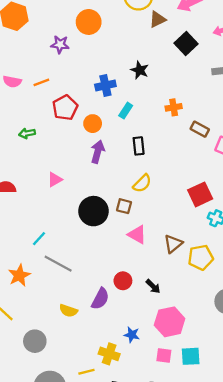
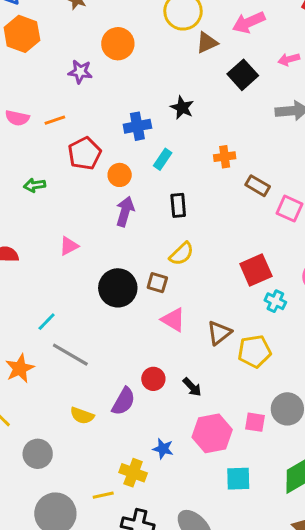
pink square: (164, 355) -> (255, 422), moved

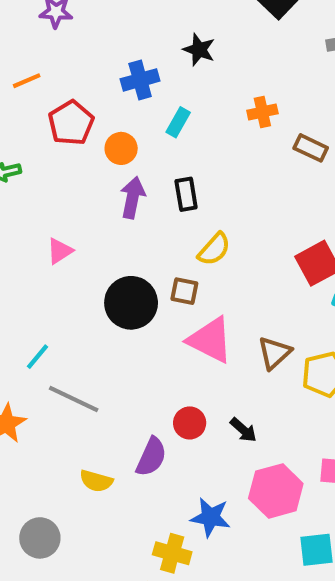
black rectangle: (178, 205) -> (186, 194), moved
pink triangle: (173, 320) -> (210, 340), size x1.4
blue star: (163, 449) -> (210, 517), size x1.4

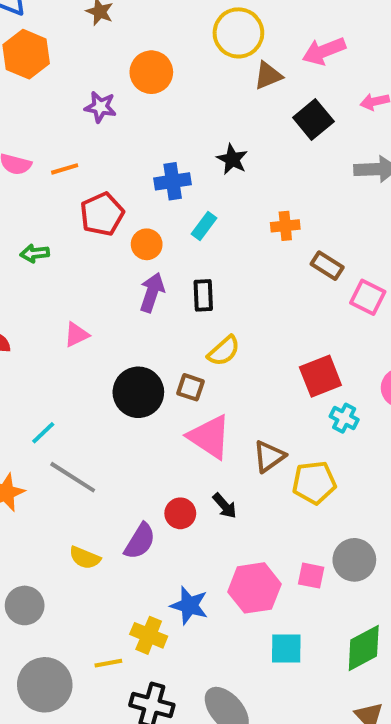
black arrow: (243, 430) -> (225, 506), moved

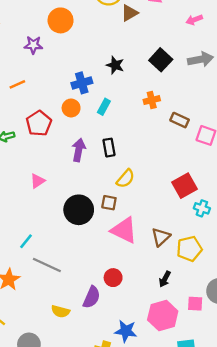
black square: (313, 119) -> (161, 60), moved
red pentagon: (102, 214) -> (39, 123), moved
orange circle: (147, 244) -> (71, 108), moved
black arrow: (225, 506) -> (165, 279), moved, turned 77

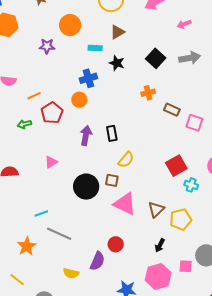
brown triangle: (129, 13) -> (117, 32), moved
orange line: (17, 84) -> (34, 96), moved
cyan rectangle: (104, 107) -> (95, 48), moved, turned 64
cyan line: (26, 241) -> (41, 214), turned 32

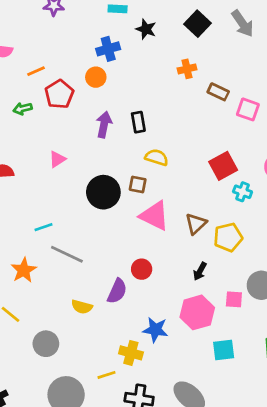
gray arrow: (190, 58) -> (243, 23), turned 65
yellow semicircle: (126, 160) -> (157, 157), turned -114

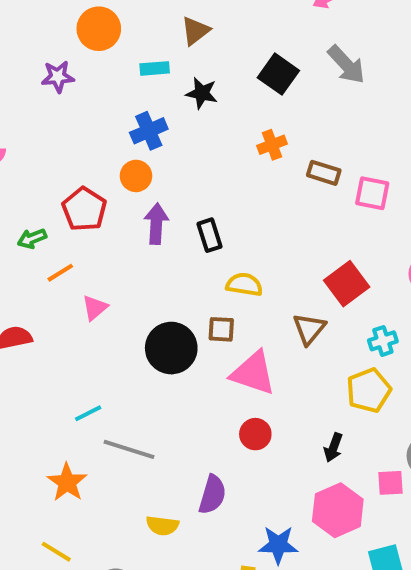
orange line: (36, 71) -> (60, 273), moved
purple arrow: (104, 125) -> (156, 224), moved
cyan cross: (243, 192) -> (383, 341), moved, turned -30
brown triangle: (196, 224) -> (309, 329), moved
red circle: (142, 269) -> (255, 434), moved

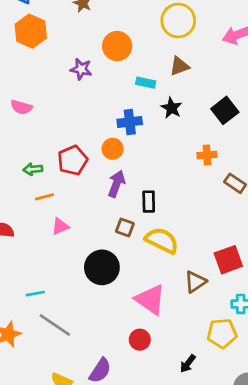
yellow semicircle: (244, 285) -> (162, 240), size x1.4
brown square: (221, 329) -> (125, 228), moved

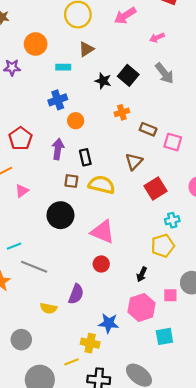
black star: (171, 108) -> (103, 81), moved
orange circle: (113, 149) -> (76, 121), moved
brown triangle: (195, 282) -> (134, 162), moved

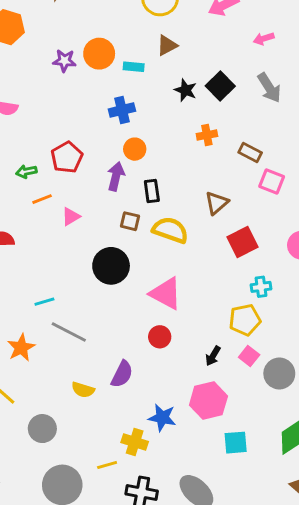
orange circle: (36, 44) -> (99, 54), moved
orange circle: (76, 121) -> (135, 149), moved
brown rectangle: (148, 129) -> (250, 153), moved
pink triangle: (22, 191) -> (71, 217), moved
pink square: (170, 295) -> (249, 356), moved, turned 32

